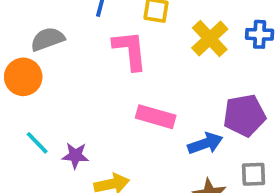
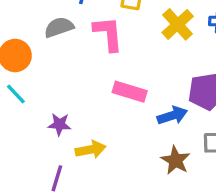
gray semicircle: (48, 39) -> (59, 27), moved
cyan line: (37, 143) -> (16, 94), moved

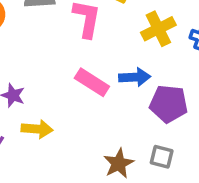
blue arrow: (172, 115) -> (135, 77), moved

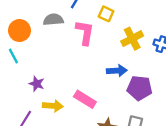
pink rectangle: (92, 82) -> (85, 99), moved

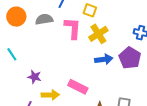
orange circle: (19, 31) -> (16, 17), moved
yellow cross: (132, 39) -> (98, 34), moved
purple pentagon: (140, 88) -> (130, 58), moved, turned 30

